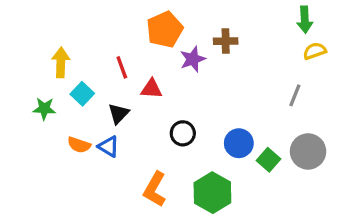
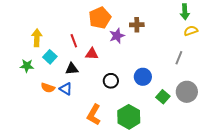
black triangle: (119, 114) -> (72, 69), turned 40
blue circle: (239, 143) -> (143, 77), moved

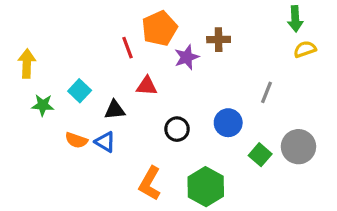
yellow arrow: (37, 38) -> (27, 64), moved
red line: (74, 41) -> (127, 48), moved
gray line: (179, 58) -> (267, 92), moved

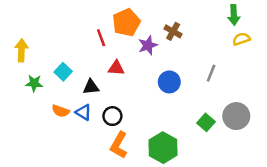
brown cross: (219, 40) -> (173, 31), turned 30
blue circle: (228, 123) -> (169, 82), moved
black circle: (177, 129) -> (112, 116), moved

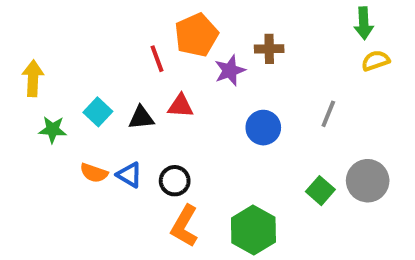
brown cross: (173, 31) -> (269, 49), turned -30
black triangle: (91, 87) -> (141, 118), moved

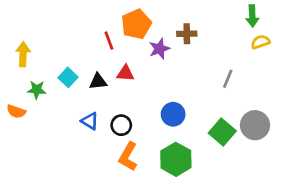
blue circle: (263, 128) -> (173, 114), moved
orange semicircle: (94, 173) -> (16, 112), moved
green square: (320, 191) -> (222, 132), size x1.4

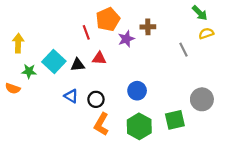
green arrow: (252, 16) -> (200, 13), turned -42
cyan square: (68, 77) -> (54, 62), size x1.5
gray line: (228, 79) -> (184, 50), moved, turned -48
green square: (222, 132) -> (175, 120), moved, turned 36

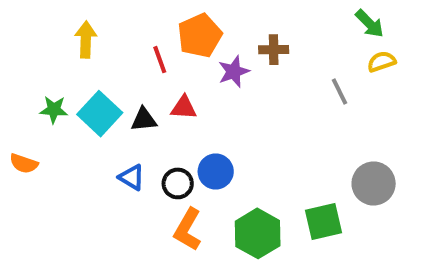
yellow arrow: (18, 43) -> (86, 40), moved
green star: (29, 71) -> (54, 110), moved
blue circle: (137, 91) -> (216, 171), moved

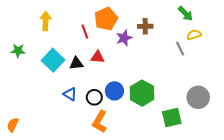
green arrow: (370, 24) -> (185, 14), moved
yellow semicircle: (382, 62) -> (194, 35), moved
green star: (54, 110) -> (18, 51), moved
orange semicircle: (24, 163) -> (13, 125), moved, turned 96
green hexagon: (258, 233) -> (142, 93), moved

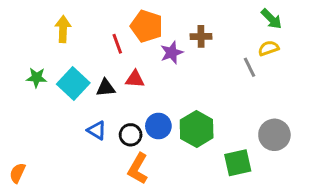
green arrow: (185, 14) -> (271, 19), moved
orange pentagon: (106, 19) -> (147, 26), turned -30
green star: (18, 51) -> (37, 78), moved

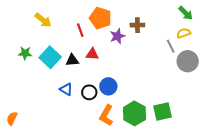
yellow arrow: (63, 29) -> (43, 20), turned 126
green hexagon: (197, 129) -> (134, 113), moved
gray circle: (274, 135) -> (188, 61), moved
orange L-shape: (138, 169) -> (106, 115), moved

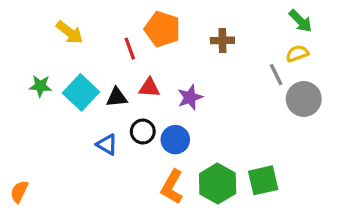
purple star: (117, 36) -> (190, 97), moved
black circle: (89, 92) -> (143, 131), moved

